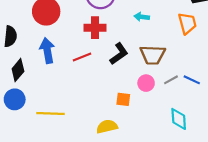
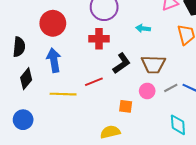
red line: (82, 57) -> (94, 82), moved
blue circle: (15, 99) -> (23, 120), moved
yellow line: (50, 113) -> (63, 94), moved

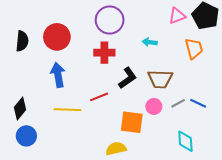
black semicircle: (19, 47) -> (22, 41), moved
black diamond: (26, 79) -> (20, 109), moved
orange square: (126, 106) -> (132, 122), size x1.6

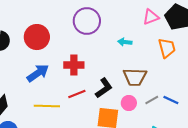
red cross: (104, 53) -> (74, 65), moved
blue arrow: (58, 75) -> (38, 73), turned 65
black L-shape: (128, 78) -> (104, 88), moved

